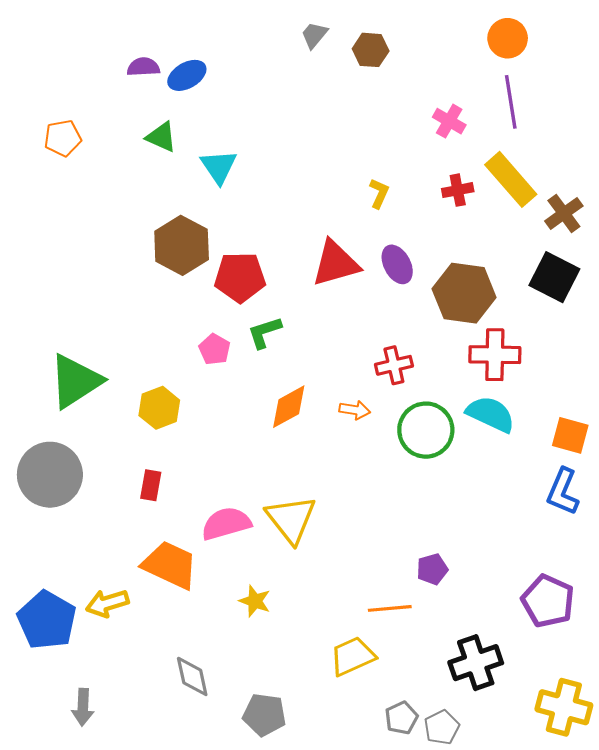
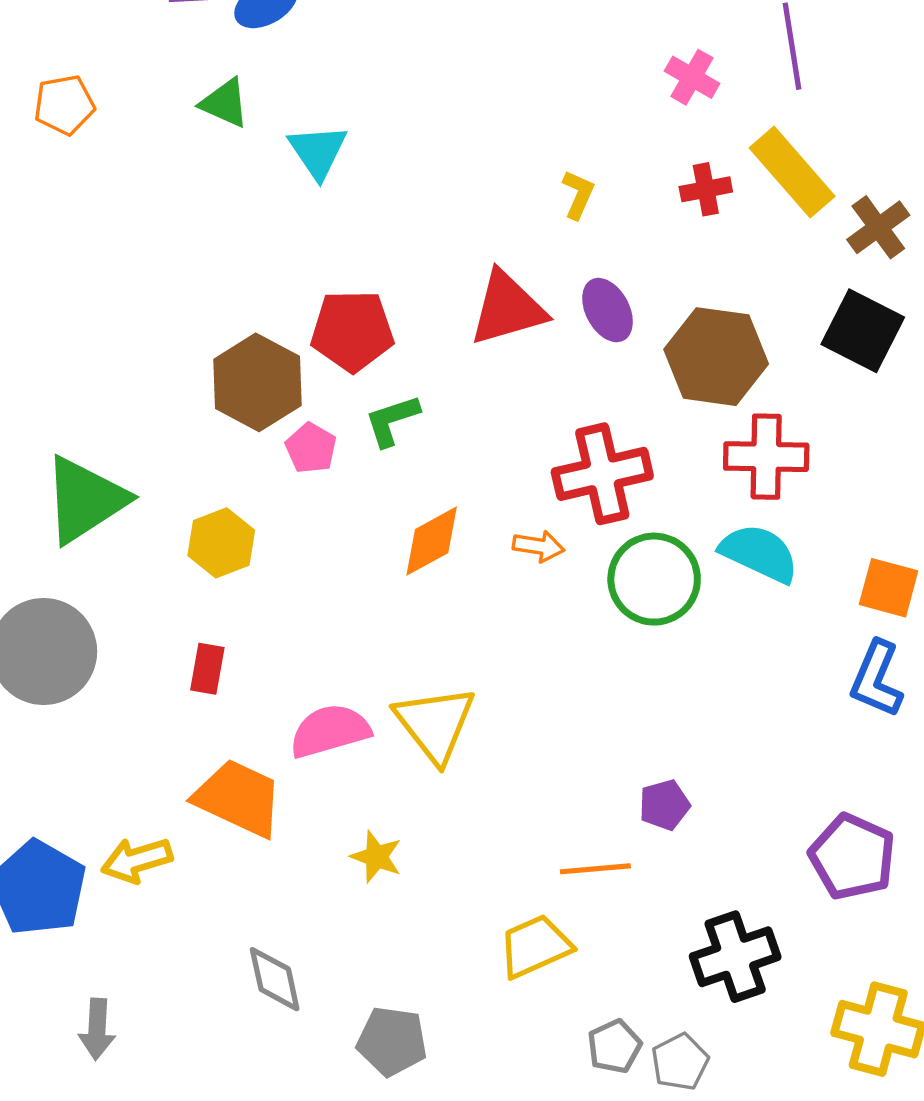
brown hexagon: (182, 245) -> (257, 382), moved
red cross: (394, 365) -> (602, 474), size x1.6

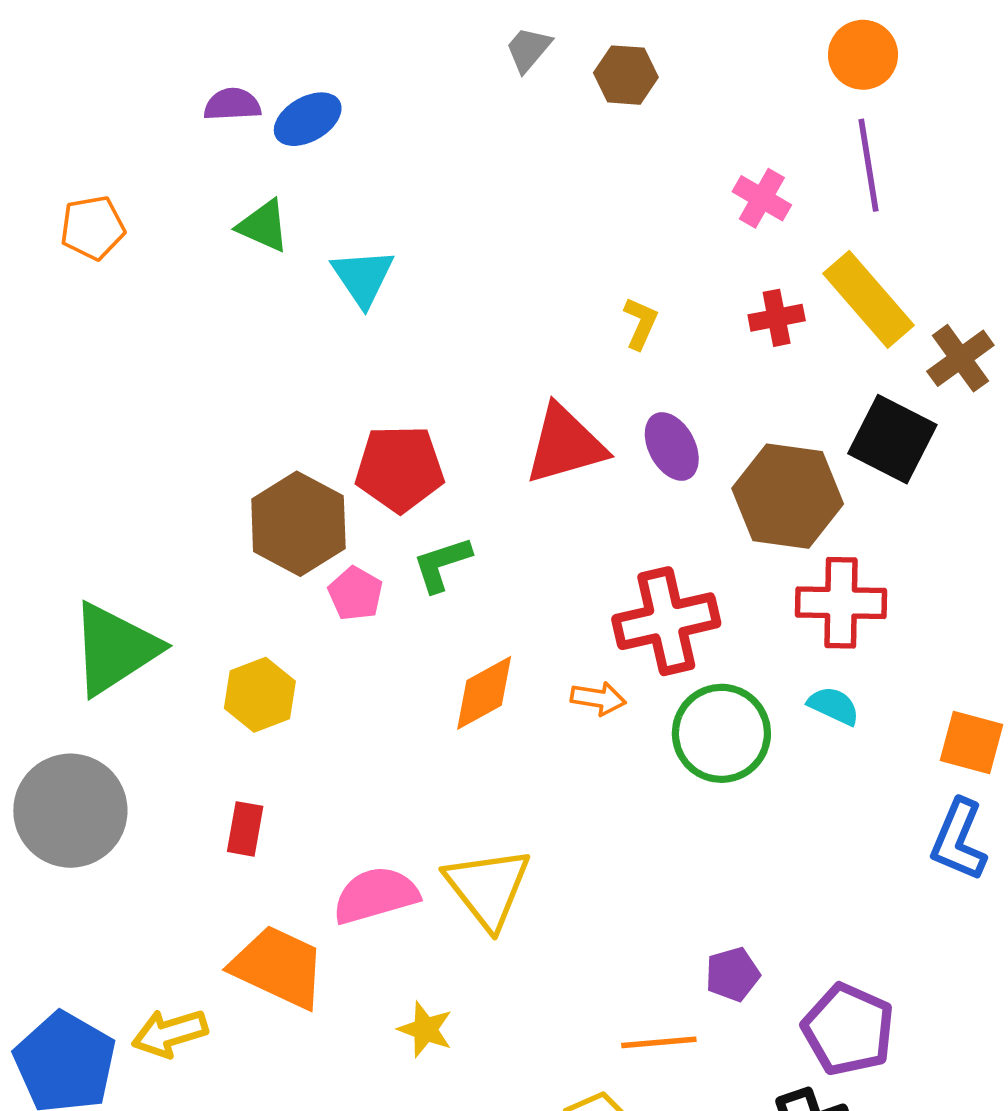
black square: (863, 331) -> (892, 439), moved
cyan semicircle: (759, 553) -> (834, 706), size x0.6
purple pentagon: (852, 857) -> (848, 1029), moved

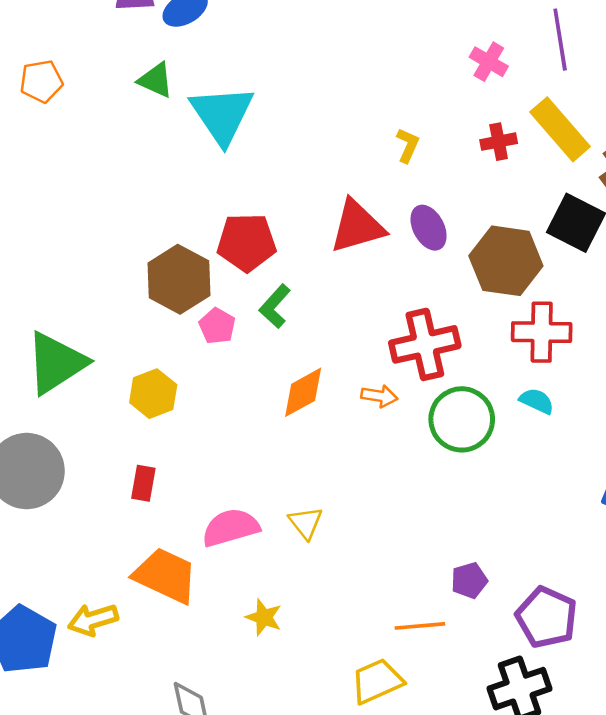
cyan triangle: (363, 277) -> (222, 115), size x1.5
green L-shape: (442, 564) -> (275, 306), turned -30
yellow triangle: (488, 888) -> (306, 523), size x0.6

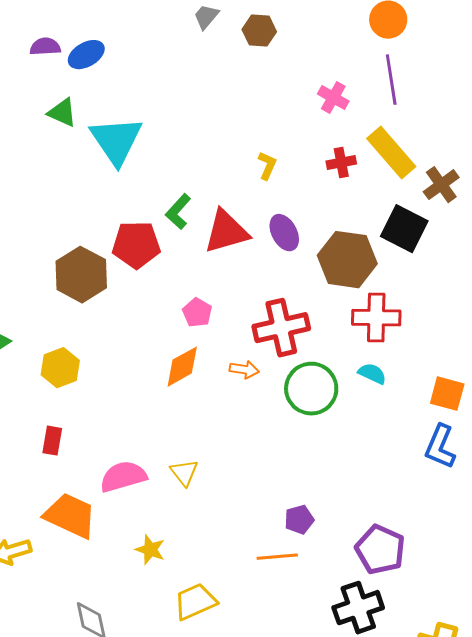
green L-shape: (275, 306) -> (178, 212), moved
pink pentagon: (217, 326) -> (197, 313), moved
purple pentagon: (469, 580) -> (299, 520), moved
yellow trapezoid: (377, 681) -> (195, 602), moved

